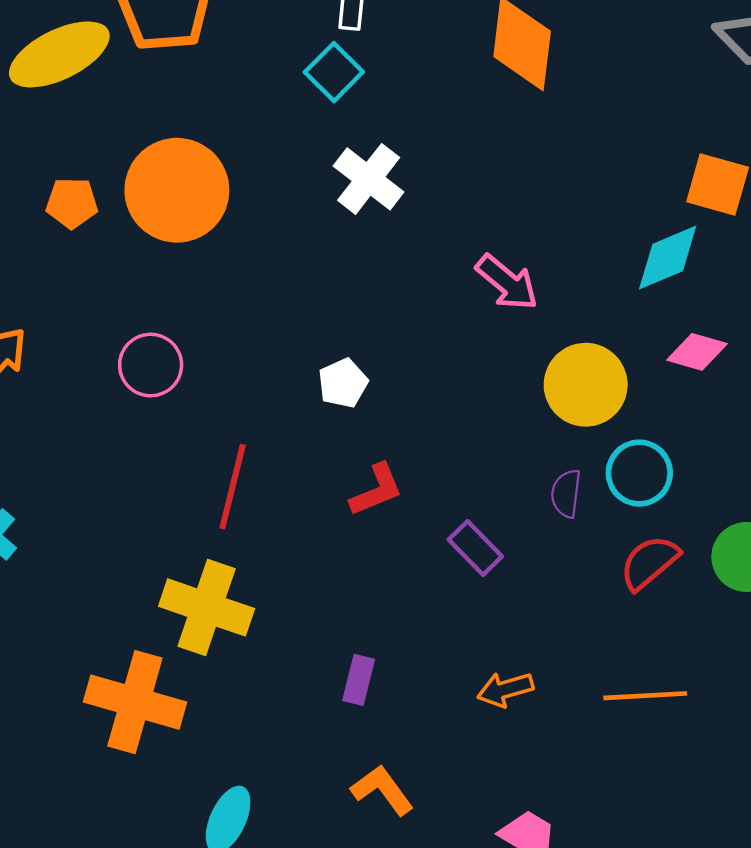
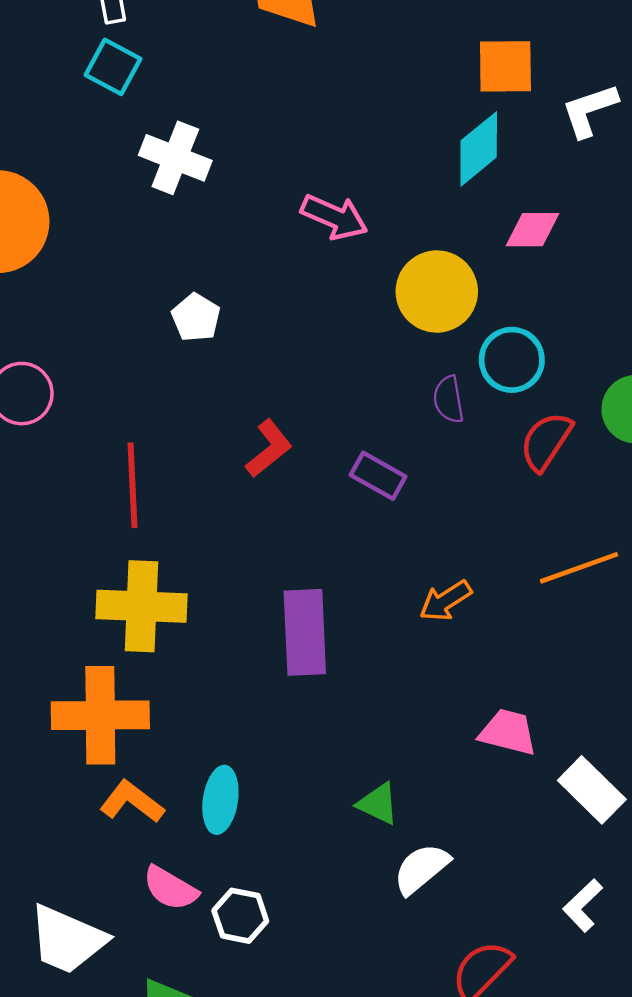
white pentagon: (343, 383) -> (196, 318), moved
purple rectangle: (359, 680) -> (305, 632), size x1.8
orange L-shape: (382, 790) -> (132, 802), moved

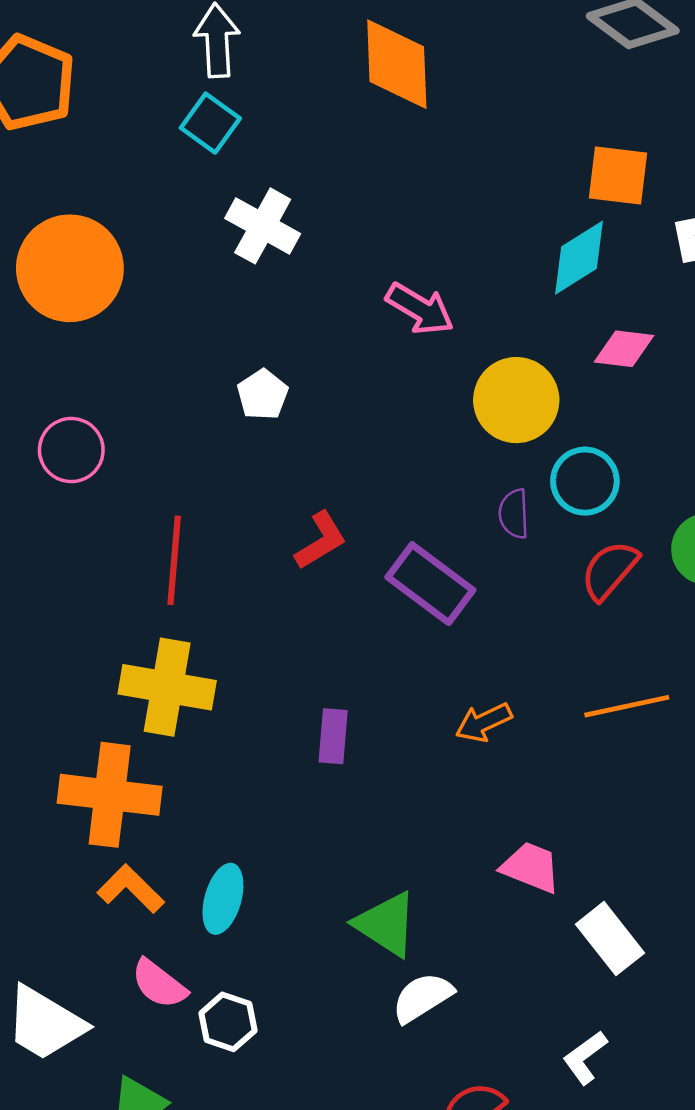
purple rectangle: (378, 476) -> (430, 584), size x1.5
purple rectangle: (305, 632) -> (333, 736), size x0.6
green triangle: (378, 804) -> (386, 924), size x1.5

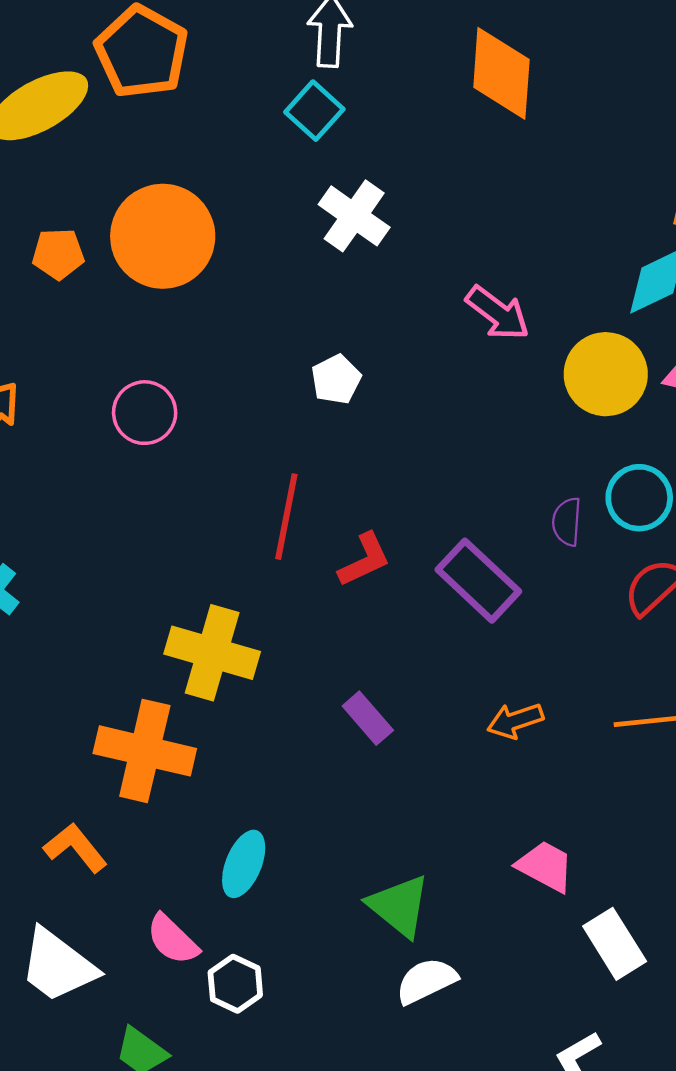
yellow circle: (516, 400) -> (606, 374), moved
red L-shape: (321, 540) -> (364, 560), moved
red line: (174, 560) -> (286, 517), moved
purple rectangle: (333, 736) -> (368, 718), turned -52
orange L-shape: (131, 889) -> (75, 848), moved

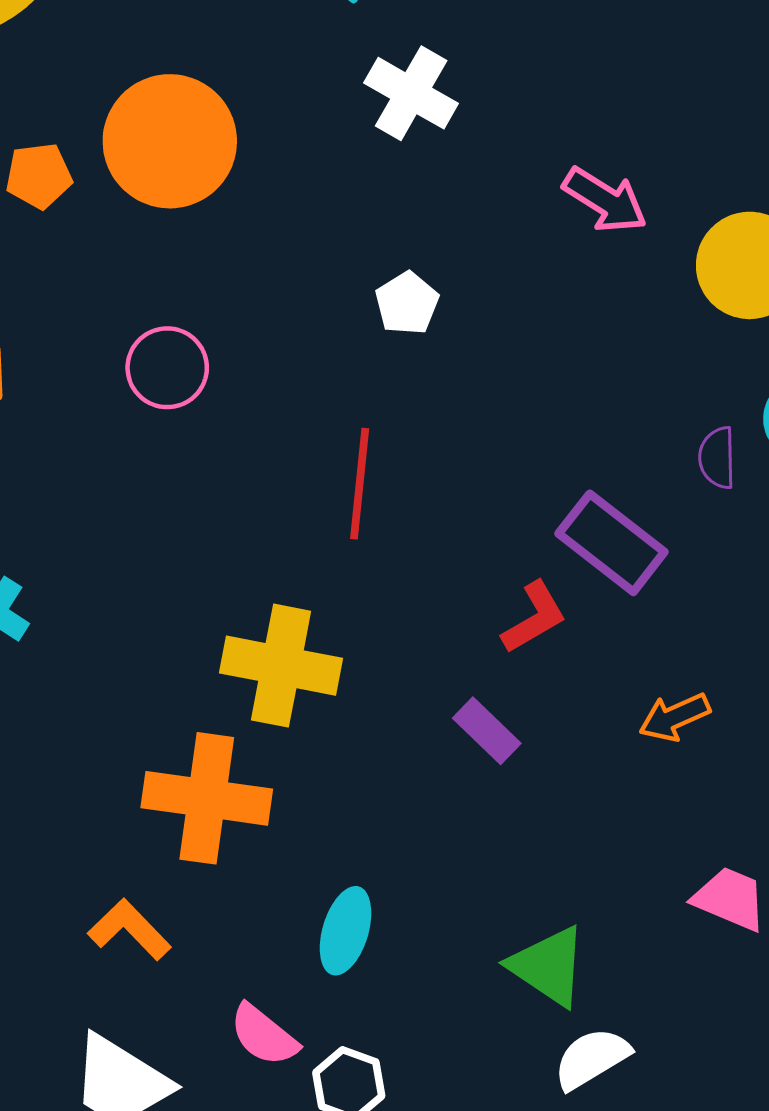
red L-shape: (364, 560) -> (534, 617), moved

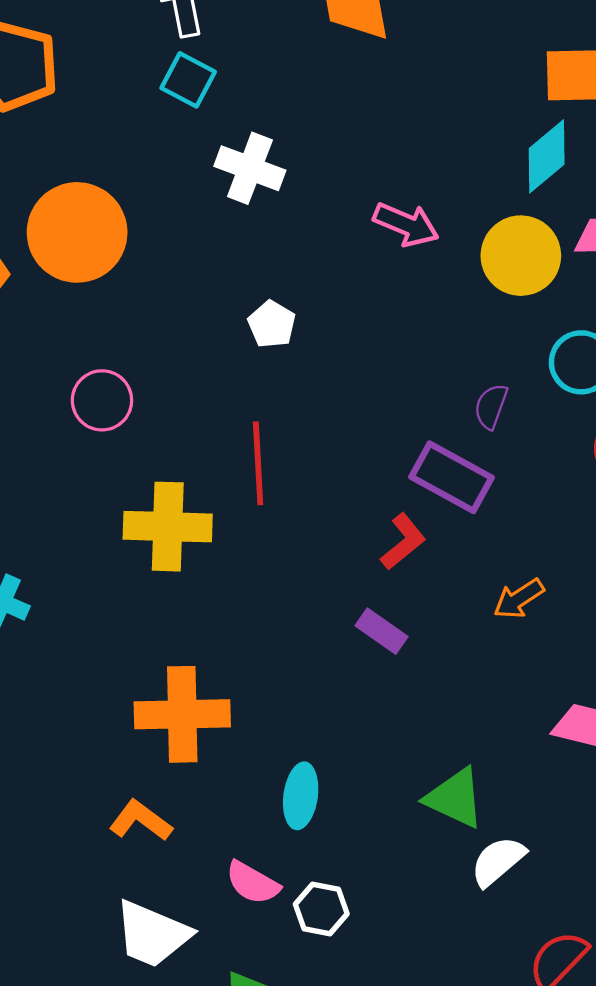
purple semicircle: (717, 458) -> (491, 406), moved, turned 30
yellow cross: (281, 666) -> (168, 527), moved

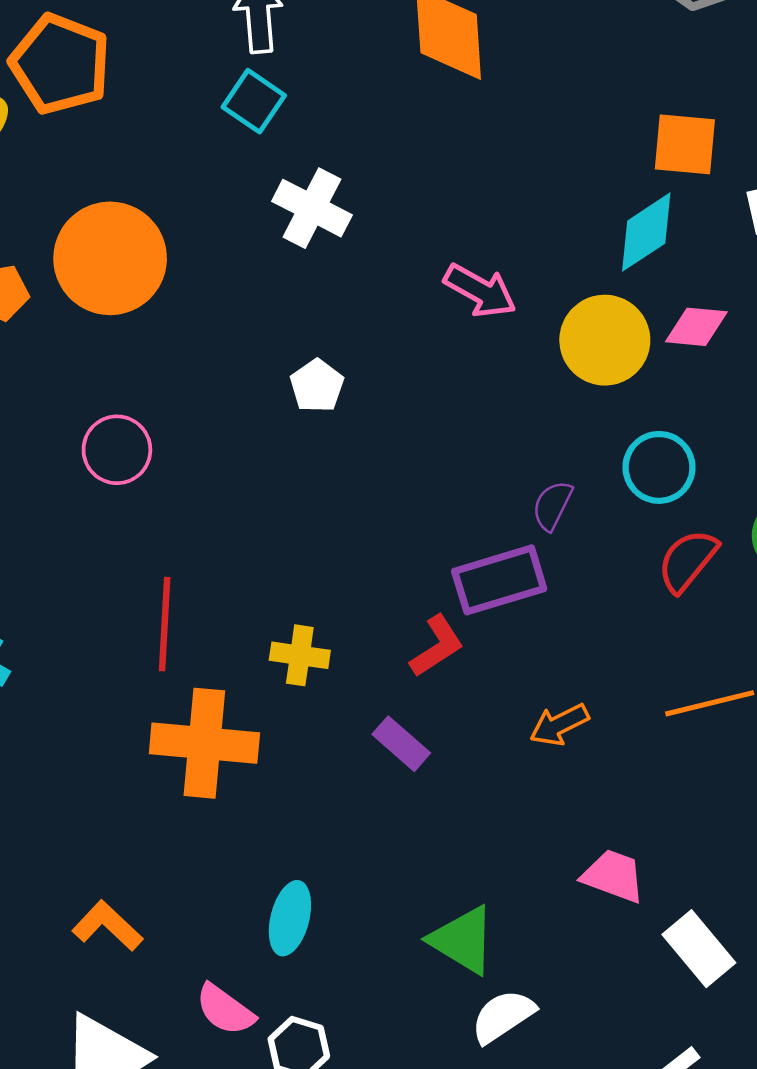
red line: (258, 463) -> (165, 624), moved
purple rectangle: (452, 477) -> (499, 580), turned -52
yellow cross: (168, 527) -> (300, 655), moved, size x0.6
orange cross: (182, 714) -> (204, 743), moved

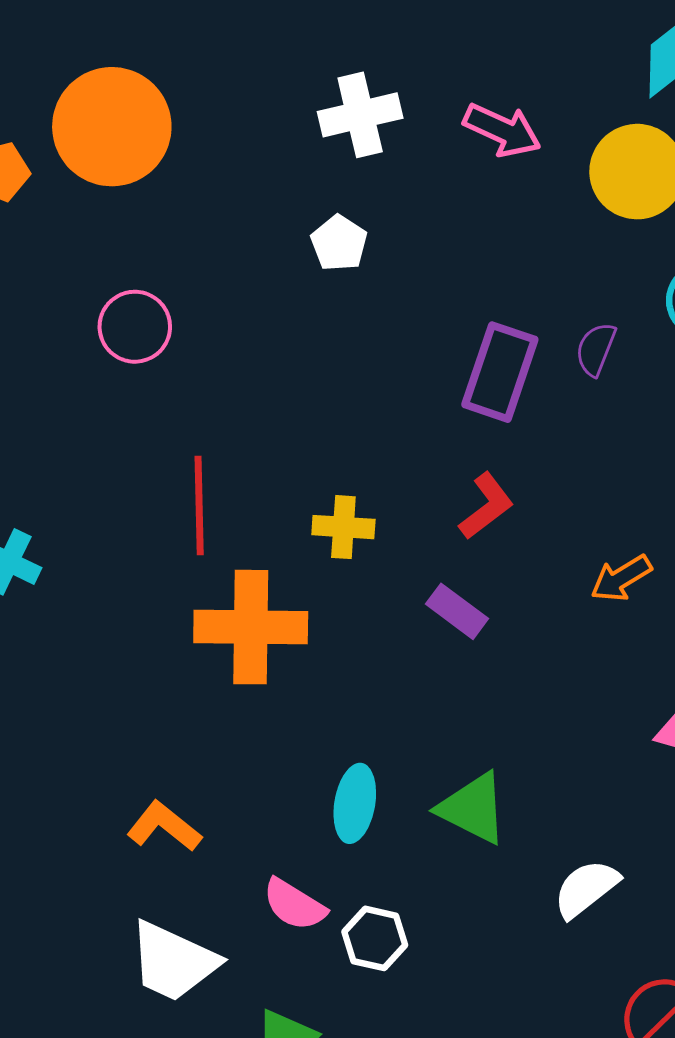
white cross: (312, 208) -> (360, 115), moved, turned -36
purple rectangle: (499, 580) -> (500, 372), moved, turned -50
green triangle: (463, 940) -> (473, 808), moved

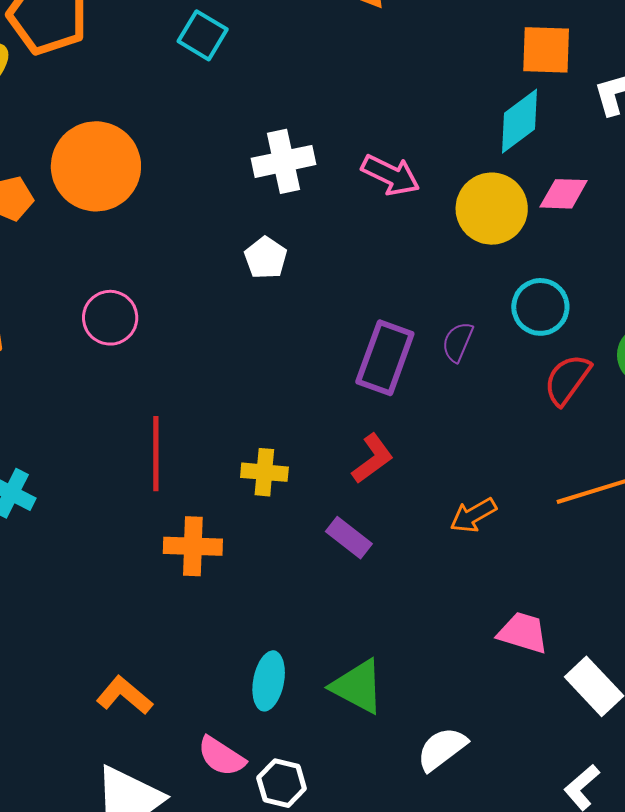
orange cross: (251, 627) -> (193, 546), size x0.7

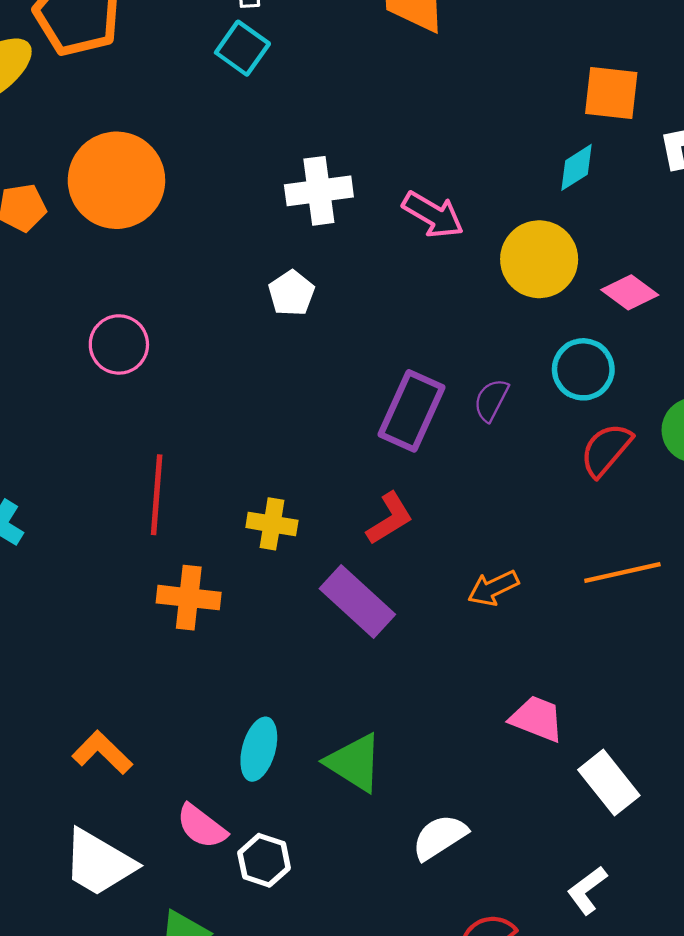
cyan diamond: (520, 121) -> (577, 167), size x0.7
pink diamond: (564, 194) -> (630, 292), moved, turned 30
purple rectangle: (349, 538) -> (357, 602), size x1.5

